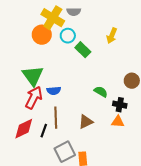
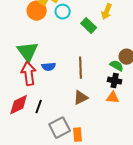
green rectangle: (83, 50) -> (89, 26), moved
green semicircle: (101, 92) -> (117, 66), moved
red arrow: (34, 98) -> (29, 74), turned -35
brown line: (56, 118) -> (81, 68), moved

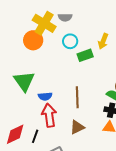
cyan circle: (63, 12) -> (70, 41), moved
green rectangle: (89, 26) -> (85, 55), turned -63
red arrow: (29, 74) -> (49, 115), moved

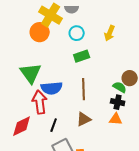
green rectangle: (85, 55) -> (82, 56), moved
blue semicircle: (45, 96) -> (52, 88), size x1.5
red arrow: (49, 115) -> (40, 102), moved
black line: (35, 136) -> (54, 125), moved

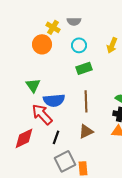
yellow cross: (51, 15) -> (53, 27), size x0.6
green triangle: (31, 73) -> (33, 85), size x0.7
red arrow: (40, 102) -> (42, 114), turned -35

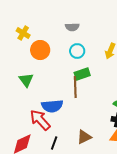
yellow cross: (53, 27) -> (23, 33), moved
green triangle: (33, 85) -> (26, 80), moved
brown line: (86, 101) -> (75, 87), moved

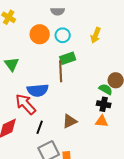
orange circle: (40, 50) -> (40, 34), moved

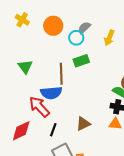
gray semicircle: (58, 11) -> (84, 28), moved, turned 136
orange circle: (40, 34) -> (53, 26), moved
brown line: (61, 71) -> (61, 74), moved

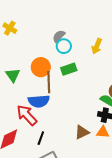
orange circle: (53, 26) -> (41, 67), moved
gray semicircle: (84, 28) -> (59, 36), moved
brown triangle: (83, 124) -> (82, 132), moved

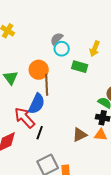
green rectangle: (69, 69) -> (80, 67), moved, turned 35
blue semicircle: (39, 101) -> (37, 104), turned -60
black line: (41, 138) -> (40, 133), moved

